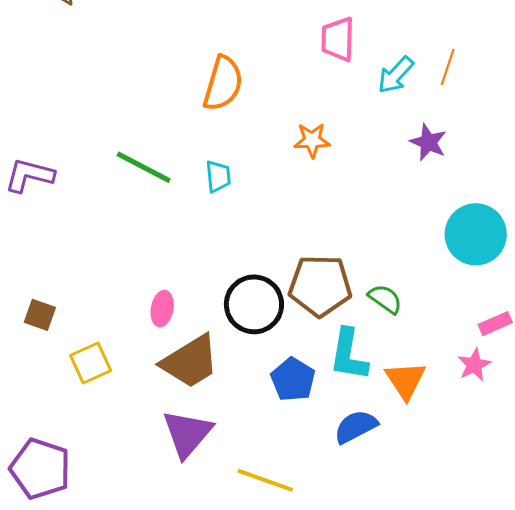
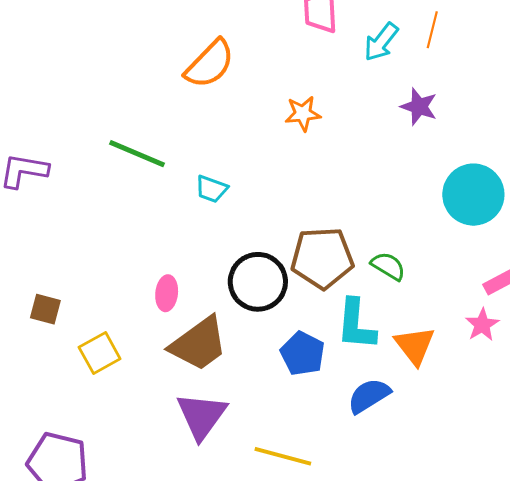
orange semicircle: (223, 83) -> (210, 64), turned 32
cyan trapezoid: (218, 176) -> (211, 189), moved, turned 120

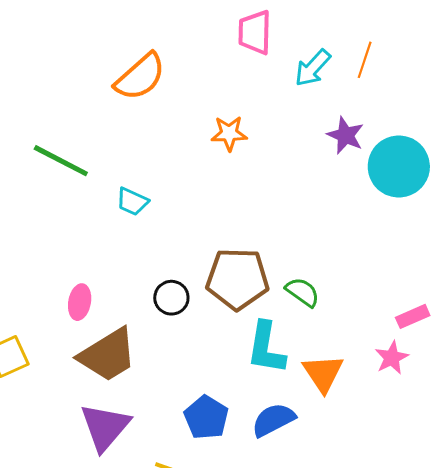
cyan circle: (473, 195) -> (399, 166), moved
black circle: (258, 282) -> (171, 298), size x0.6
blue pentagon: (303, 354) -> (206, 417), moved

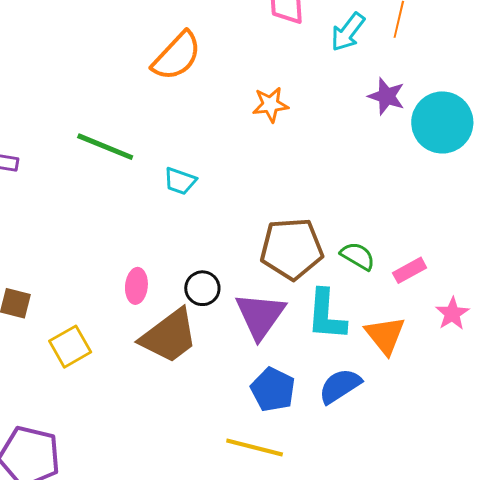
black circle: (171, 298) -> (202, 288), moved
pink rectangle: (413, 316) -> (410, 270), moved
purple triangle: (105, 427) -> (260, 316), moved

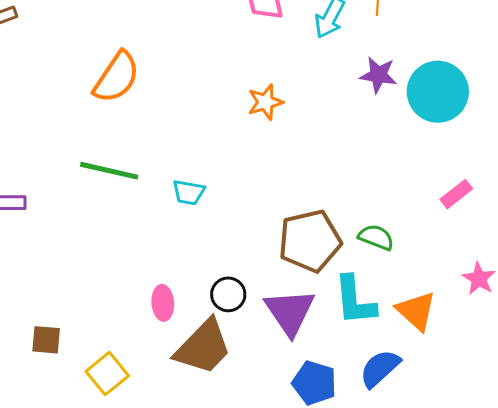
orange semicircle: (177, 56) -> (117, 77), moved
pink rectangle: (410, 270) -> (456, 194), moved

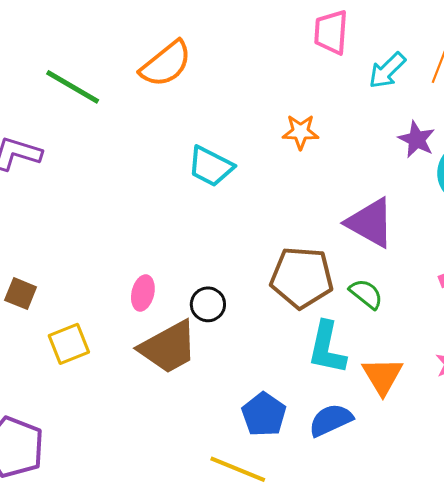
green line: (109, 171) -> (73, 87), moved
cyan trapezoid: (189, 192) -> (211, 166), moved, size x1.4
purple triangle: (290, 312) -> (370, 223), moved, turned -44

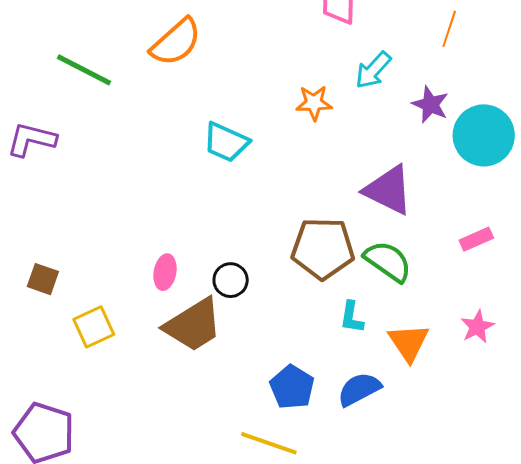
cyan arrow: (387, 71) -> (373, 70), moved
green semicircle: (366, 294) -> (388, 261), size x1.4
cyan L-shape: (327, 348) -> (352, 317), size x0.6

